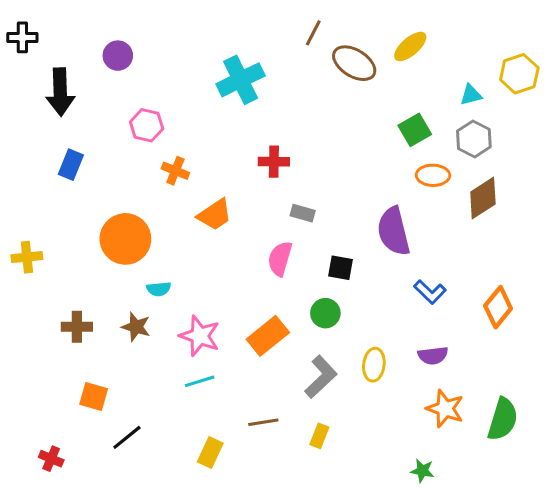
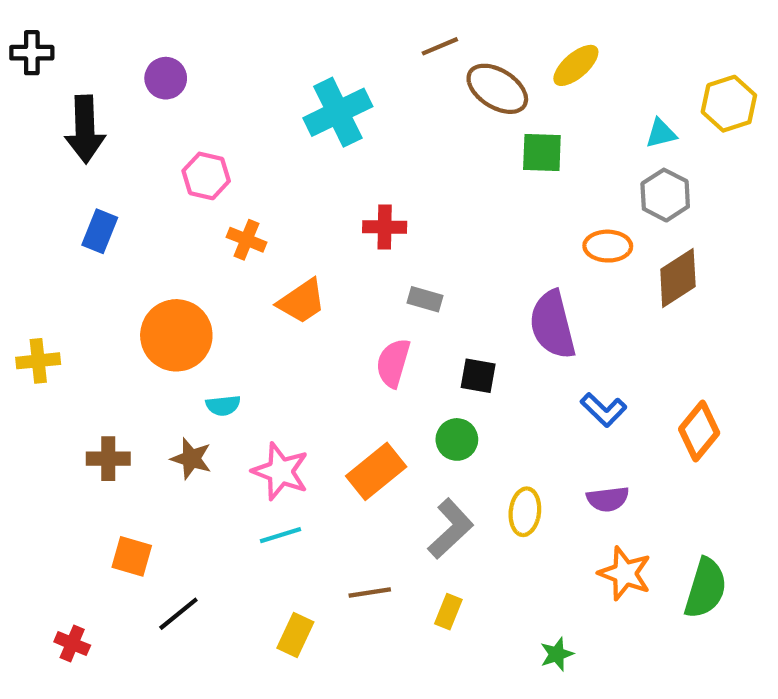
brown line: (313, 33) -> (440, 46), turned 40
green square: (415, 130) -> (542, 153), moved, turned 32
green star: (422, 471) -> (557, 654), moved, turned -30

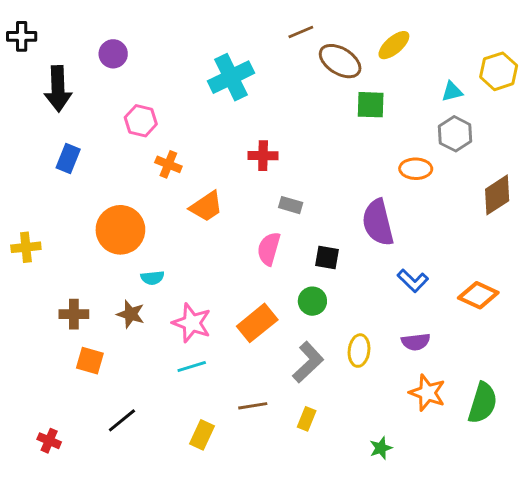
brown diamond: (678, 278) -> (497, 195), moved
orange diamond: (699, 431) -> (478, 295), turned 75
orange square: (132, 556) -> (90, 361), moved

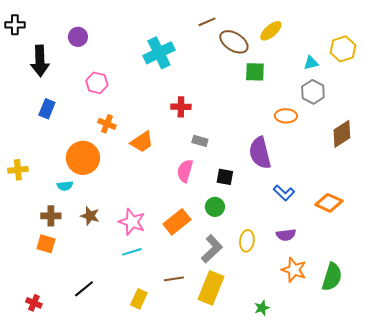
orange cross: (168, 164) -> (107, 124), moved
cyan semicircle: (152, 278) -> (65, 186), moved
orange square: (90, 361) -> (46, 244), moved
yellow rectangle: (307, 419) -> (211, 288), size x2.0

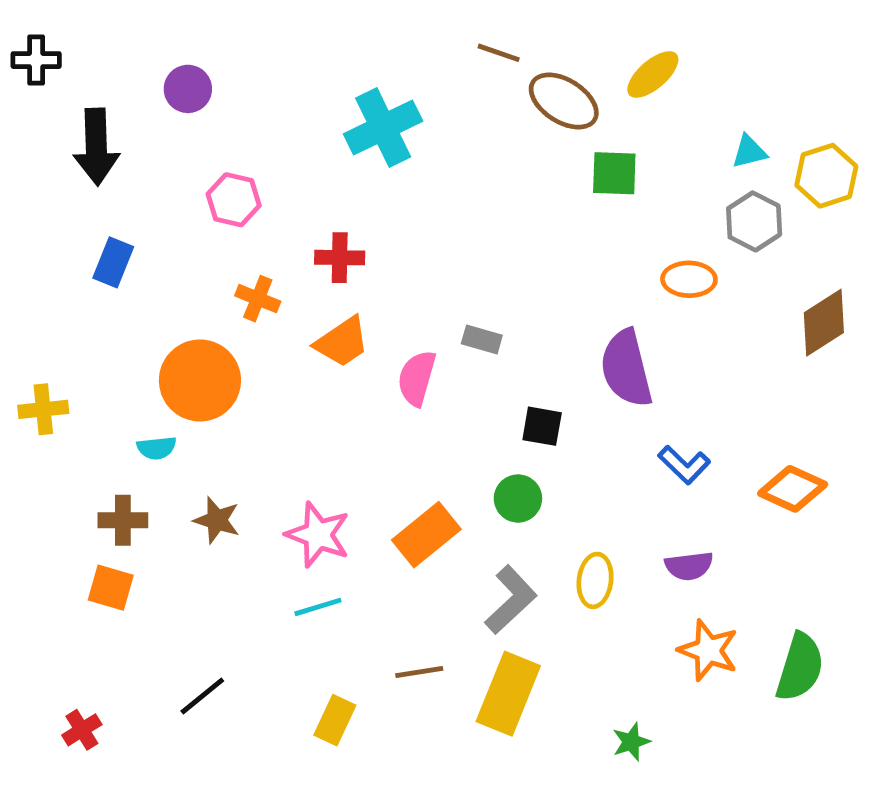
brown line: (207, 22) -> (499, 53), turned 42
yellow hexagon: (343, 49) -> (826, 176), moved
red cross: (181, 107) -> (340, 258), moved
pink semicircle: (185, 171) -> (417, 378), moved
red cross: (34, 303) -> (82, 730), turned 35

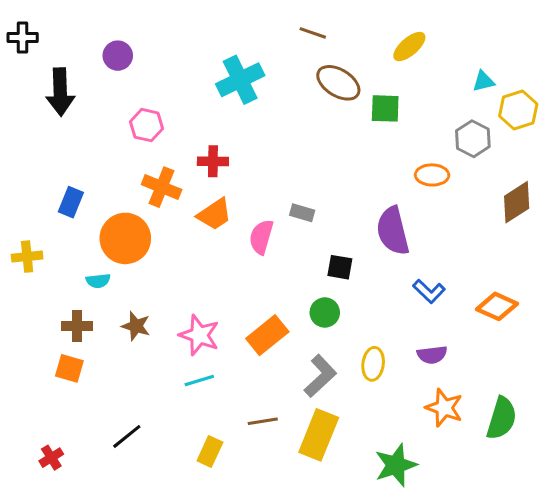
brown ellipse: (564, 101) -> (338, 83), moved
cyan triangle: (749, 152) -> (483, 81), moved
blue rectangle: (113, 262) -> (71, 202), moved
orange cross: (258, 299) -> (162, 187), size x1.4
green star: (631, 742) -> (396, 465), size x1.8

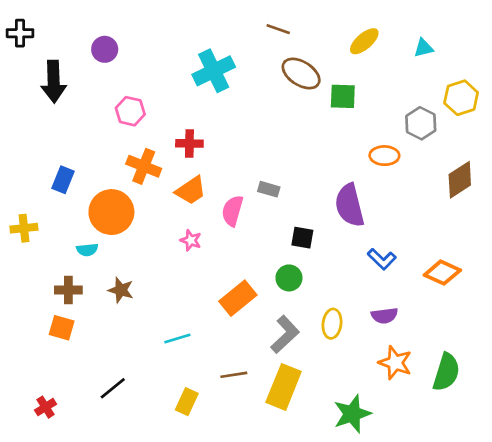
cyan triangle: (483, 81) -> (423, 48), moved
pink star: (199, 335) -> (191, 240), moved, size x0.6

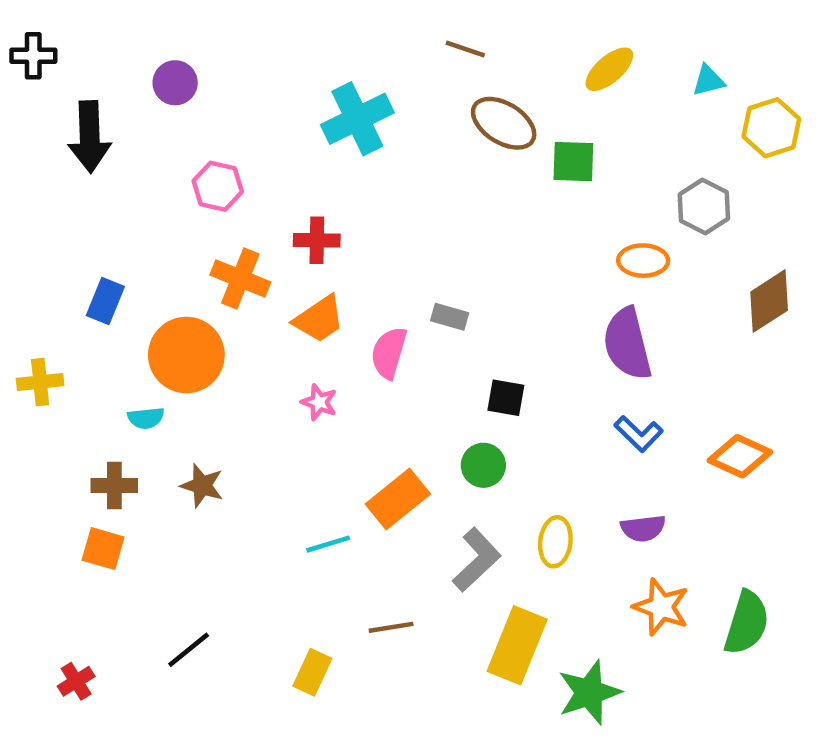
yellow hexagon: (461, 98) -> (771, 128), moved
purple semicircle: (349, 205) -> (627, 344), moved
cyan line: (177, 338) -> (328, 544), moved
yellow rectangle: (284, 387) -> (517, 645), moved

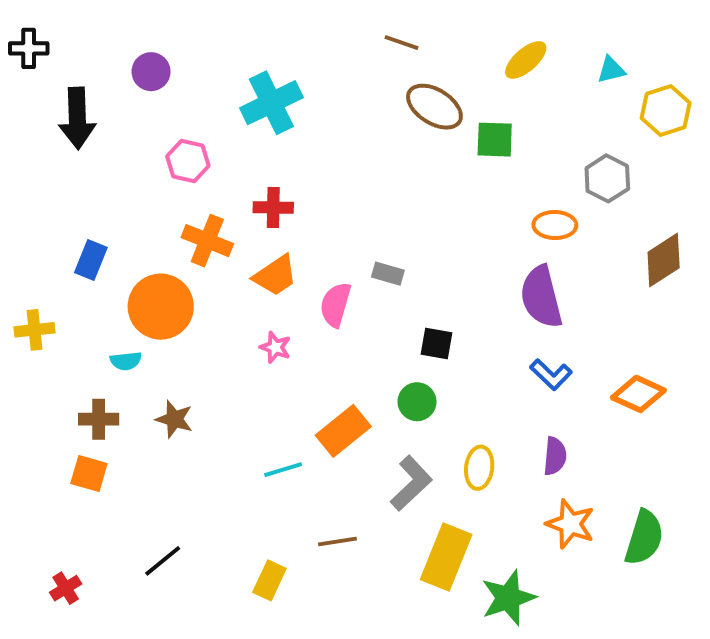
cyan cross: (357, 119) -> (271, 103), moved
purple semicircle: (643, 528) -> (555, 456), turned -78

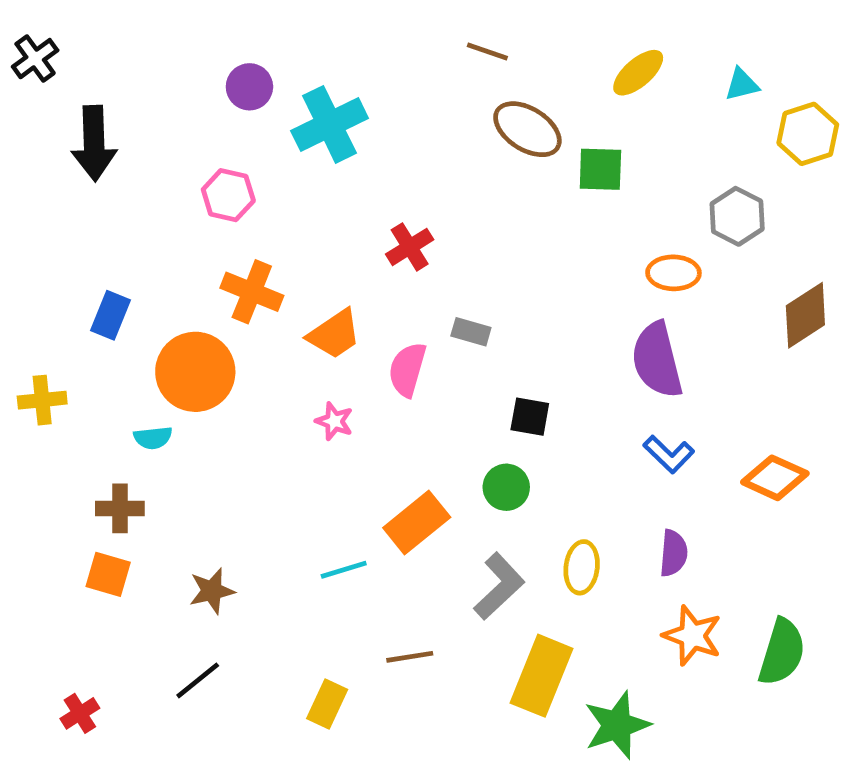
black cross: (29, 48) -> (35, 59), turned -36
purple circle: (151, 72) -> (249, 87), moved
red cross: (273, 208) -> (410, 247), moved, turned -33
brown star: (174, 419) -> (212, 591), moved, turned -30

